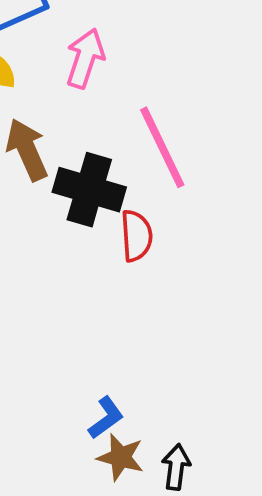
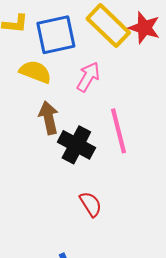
red semicircle: (136, 236) -> (91, 204), moved, turned -40

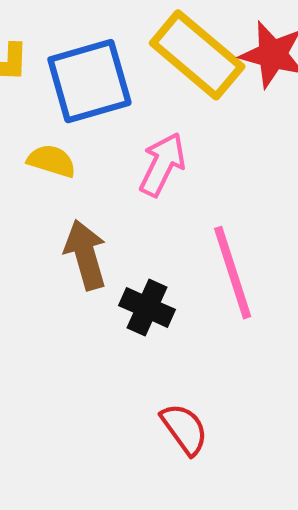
yellow semicircle: (35, 72) -> (52, 161), size x0.7
black cross: (76, 145) -> (147, 307), size x0.7

